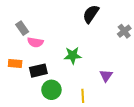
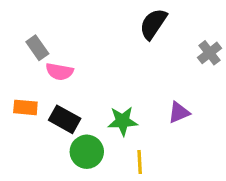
green star: (73, 55) -> (123, 121), moved
black rectangle: (38, 71) -> (65, 119), turned 42
purple triangle: (106, 76) -> (179, 113), moved, turned 32

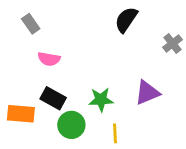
gray rectangle: (37, 48) -> (31, 24), moved
orange rectangle: (25, 107) -> (21, 114), moved, size x1.4
purple triangle: (179, 113) -> (147, 93), size x1.4

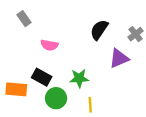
black semicircle: (126, 20) -> (99, 30), moved
pink semicircle: (49, 59) -> (49, 45), moved
purple triangle: (147, 93) -> (119, 58), moved

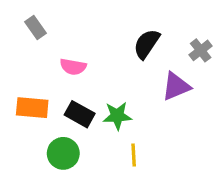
black rectangle: (42, 77) -> (80, 114), moved
orange rectangle: (16, 89) -> (32, 108), moved
green circle: (56, 98) -> (63, 153), moved

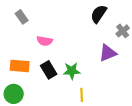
black semicircle: (147, 44) -> (99, 14), moved
black rectangle: (80, 114) -> (49, 70), turned 30
green circle: (63, 153) -> (14, 94), moved

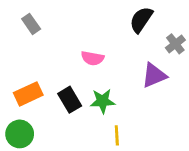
pink semicircle: (45, 41) -> (93, 58), moved
orange rectangle: (20, 66) -> (28, 94), turned -30

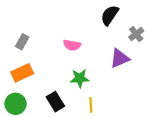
gray rectangle: (31, 24) -> (22, 42), moved, turned 64
black rectangle: (70, 100) -> (55, 102), moved

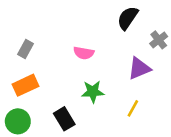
yellow line: (91, 105) -> (133, 108), moved, turned 32

